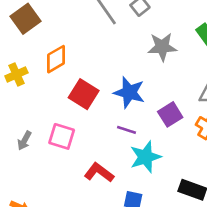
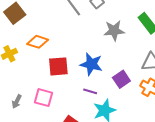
orange diamond: (56, 59) -> (38, 42), turned 50
red square: (84, 94) -> (58, 66), turned -35

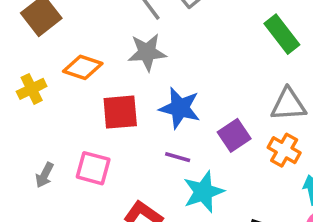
gray star: (114, 31) -> (147, 52), moved

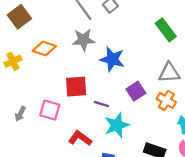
blue star: (180, 108) -> (112, 59), moved
red square: (120, 112) -> (76, 87), moved

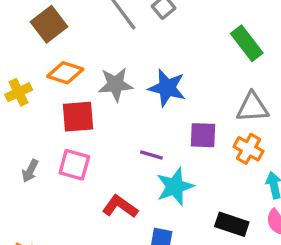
brown square: (19, 17) -> (49, 24), moved
gray star: (84, 40) -> (116, 84), moved
red square: (76, 87) -> (78, 117), moved
purple square: (136, 91) -> (203, 135), turned 36

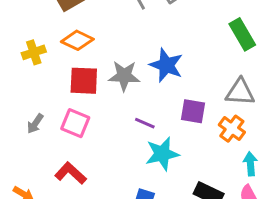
gray star: (116, 84) -> (124, 76), moved
red L-shape: (120, 206) -> (71, 173), moved

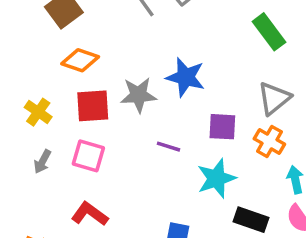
yellow cross: (34, 52) -> (38, 112), moved, turned -30
gray triangle: (240, 92) -> (274, 98), turned -36
cyan star: (162, 154) -> (216, 178), moved

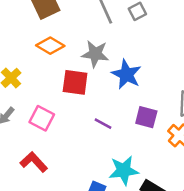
gray star: (138, 95) -> (95, 54), moved
red square: (93, 106) -> (75, 82), moved
cyan star: (216, 178) -> (124, 170), moved

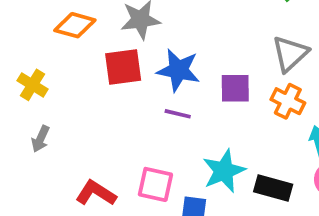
blue star: (126, 74) -> (178, 70), moved
pink square: (42, 118) -> (155, 184), moved

